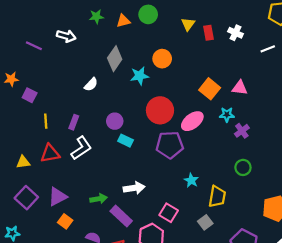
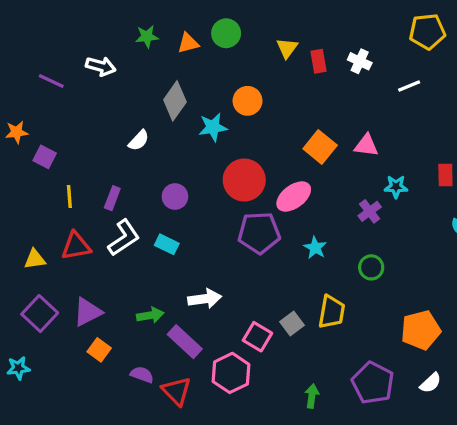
cyan star: (227, 115) -> (396, 187), moved
cyan rectangle: (126, 141) -> (167, 244), moved
cyan star: (191, 180) -> (315, 248), moved
gray square: (205, 222) -> (292, 323), moved

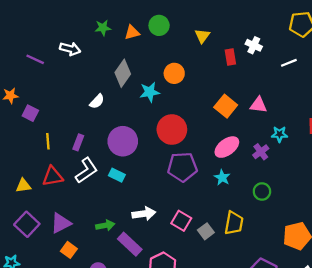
red rectangle: (318, 61) -> (230, 57), moved
purple circle: (175, 197) -> (123, 141), size x1.6
pink ellipse: (294, 197) -> (227, 147), moved
pink square: (257, 337) -> (181, 221), moved

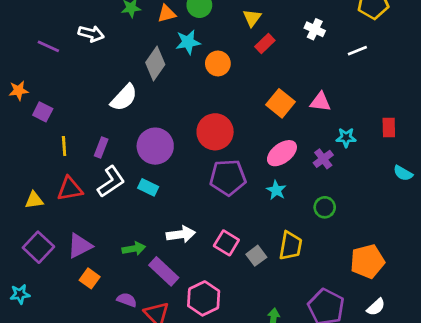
red rectangle: (230, 57) -> (265, 44), moved, turned 56
cyan star: (150, 92) -> (188, 42), moved
white semicircle: (97, 101) -> (124, 98), size x1.5

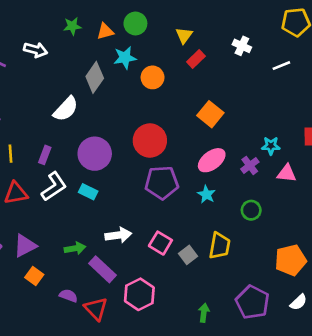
pink triangle: (320, 102) -> (287, 173), moved

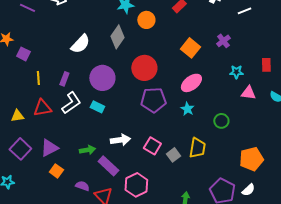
gray diamond: (95, 77) -> (117, 37), moved
purple cross: (250, 165) -> (223, 41), moved
white semicircle: (298, 302) -> (248, 190), moved

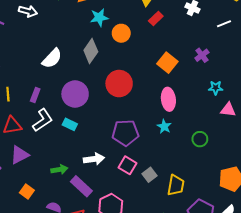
pink ellipse: (191, 83) -> (168, 99), turned -60
purple pentagon: (153, 100) -> (125, 133), moved
purple triangle: (49, 148) -> (19, 155), moved
yellow trapezoid: (197, 148) -> (176, 185), moved

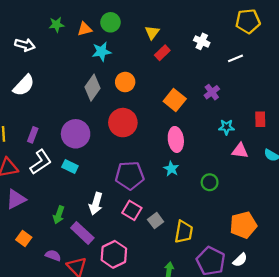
orange circle: (121, 33) -> (125, 82), moved
white semicircle: (52, 58) -> (24, 85), moved
white arrow: (94, 159) -> (96, 204), turned 114
green arrow: (59, 170) -> (59, 215), turned 119

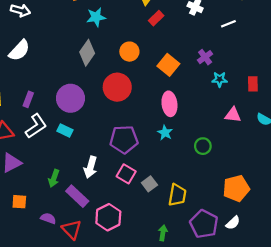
orange circle: (125, 82) -> (129, 52), moved
cyan star: (226, 127) -> (220, 79), moved
orange square: (24, 239) -> (19, 202), turned -32

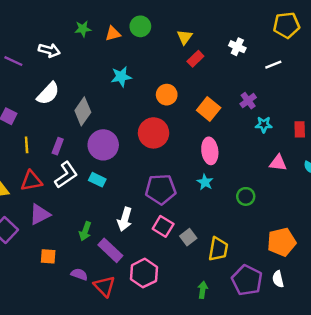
cyan star: (96, 17) -> (121, 77), moved
gray diamond: (87, 53) -> (83, 111), moved
white semicircle: (233, 223) -> (278, 279), turned 120

